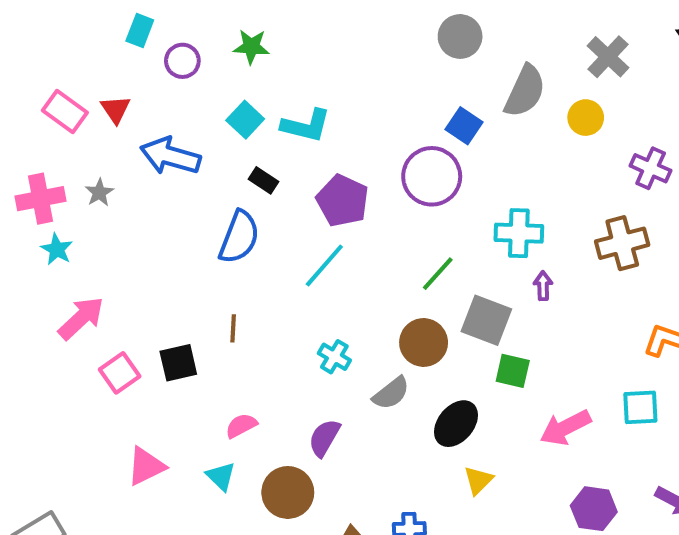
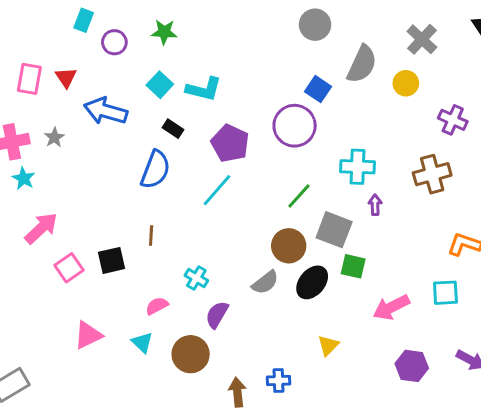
pink rectangle: (65, 111) -> (29, 79), turned 64
cyan cross: (334, 357) -> (196, 278), moved
black ellipse: (456, 424) -> (312, 282), moved

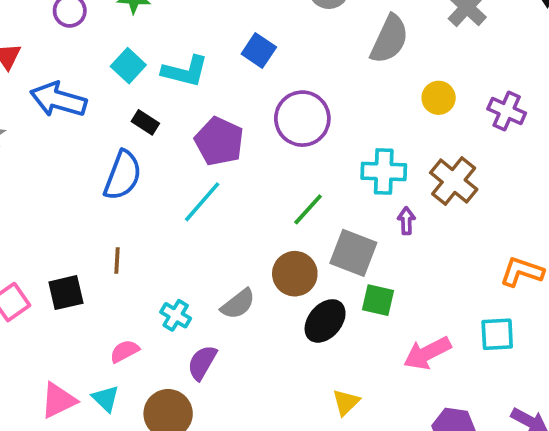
yellow circle: (406, 83) -> (439, 98), moved
blue square: (318, 89) -> (259, 50), moved
brown cross: (432, 174) -> (454, 181), moved, turned -36
gray semicircle: (265, 282) -> (238, 304), moved
pink triangle: (88, 335) -> (58, 400), moved

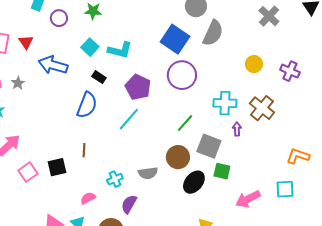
gray semicircle: (389, 39) -> (213, 33), moved
blue square: (259, 50) -> (175, 39), moved, size x1.6
gray semicircle: (238, 304) -> (148, 173), turned 30
cyan cross: (176, 315) -> (115, 179), turned 35

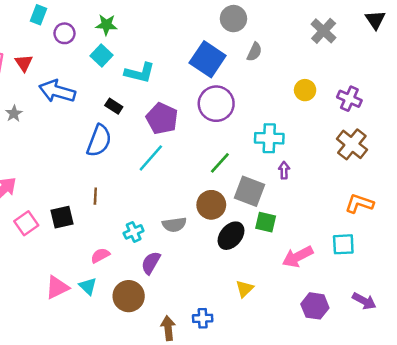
gray semicircle: (213, 33) -> (254, 52), size x0.6
cyan square: (90, 47) -> (101, 56), moved
brown cross: (262, 108) -> (352, 144), moved

